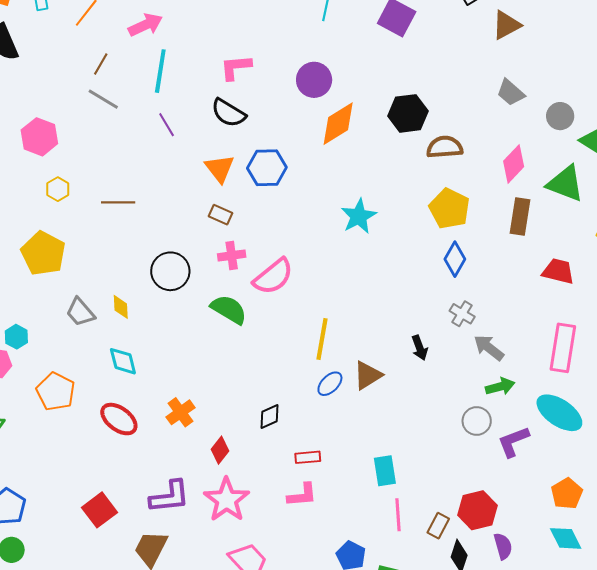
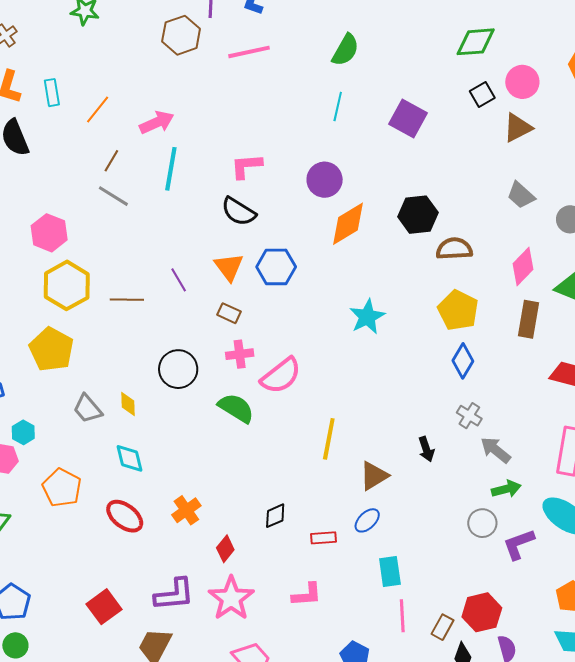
purple line: (167, 125) -> (179, 280), moved
yellow hexagon: (58, 189) -> (67, 285), size x2.0
blue ellipse: (330, 384) -> (367, 520), moved
red rectangle: (308, 457) -> (324, 538), moved

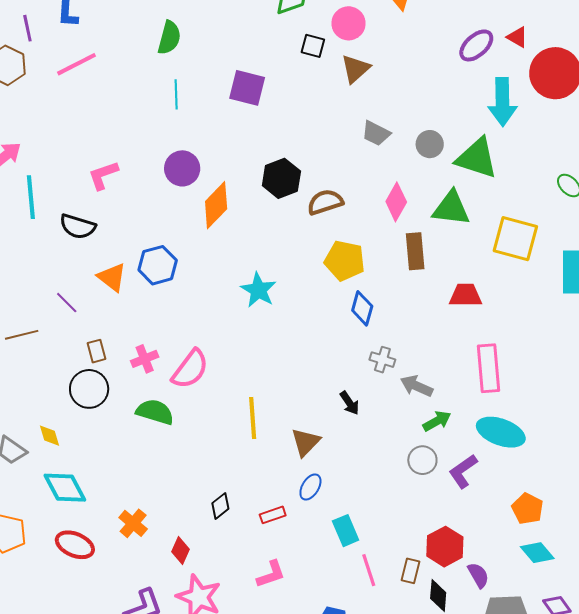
black square: (482, 95) -> (313, 46), turned -30
black semicircle: (239, 212) -> (78, 226), moved
brown rectangle: (229, 313) -> (97, 351), moved, turned 65
cyan diamond: (130, 458) -> (65, 488), size x1.4

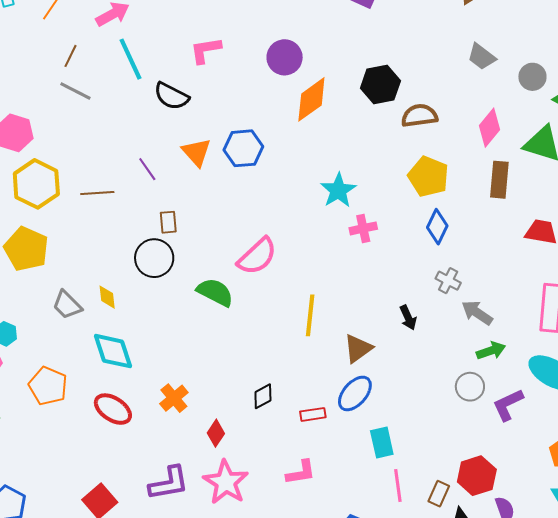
cyan line: (31, 197) -> (131, 59), turned -30
pink cross: (145, 359) -> (363, 228), moved
blue ellipse: (310, 487) -> (355, 393), size x1.4

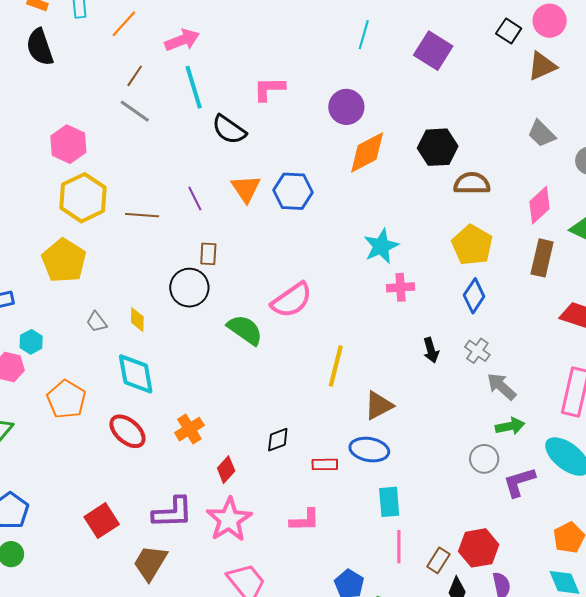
gray trapezoid: (67, 305) -> (97, 322), size x0.7
black arrow: (408, 318) -> (431, 350), moved
blue ellipse: (355, 393) -> (369, 450), turned 51

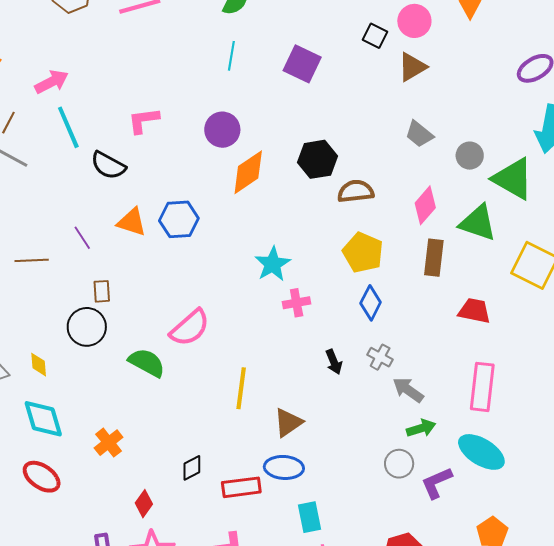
orange triangle: (246, 189) -> (132, 222), turned -32
orange cross: (189, 429) -> (109, 443), moved
red rectangle: (325, 464) -> (241, 487), size x1.5

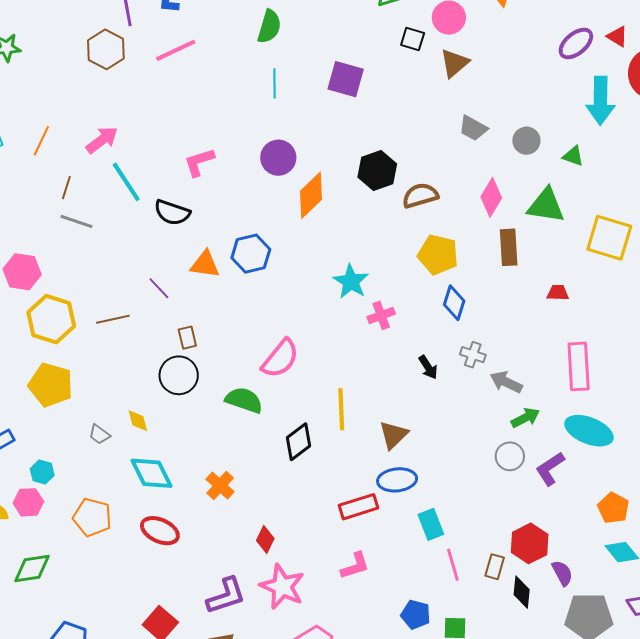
green triangle: (513, 179) -> (573, 156), size x0.5
red trapezoid: (474, 311) -> (558, 293), size x0.7
black diamond: (192, 468) -> (299, 442), moved, size x1.4

